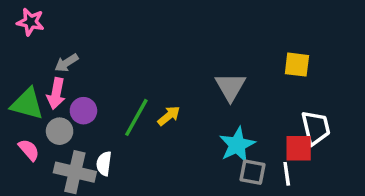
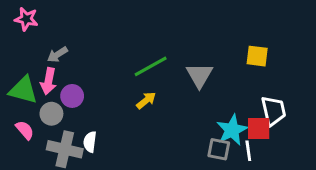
green line: (136, 117) -> (151, 66), moved, turned 32
cyan star: (237, 145) -> (232, 130), moved

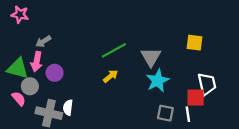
gray circle: (51, 114) -> (30, 86), moved
cyan star: (232, 130) -> (158, 81), moved

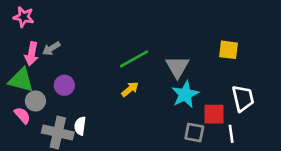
pink arrow: (37, 62) -> (32, 54), moved
red square: (196, 97) -> (214, 114), moved
white line: (188, 114) -> (231, 134), moved

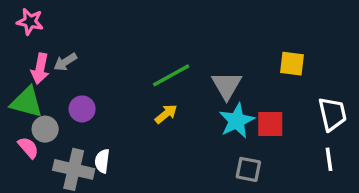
white trapezoid: (243, 98) -> (332, 114), moved
red square: (214, 114) -> (270, 124), moved
white line: (231, 134) -> (329, 159), moved

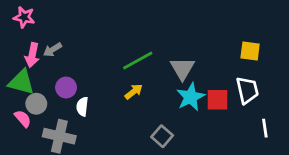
yellow square: (292, 64) -> (250, 51), moved
white trapezoid: (332, 114) -> (247, 90), moved
white semicircle: (102, 161) -> (82, 106), moved
gray square: (248, 169) -> (162, 136), moved, turned 30

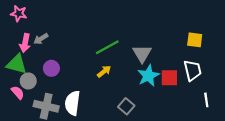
white semicircle: (82, 106) -> (72, 103), moved, size x1.6

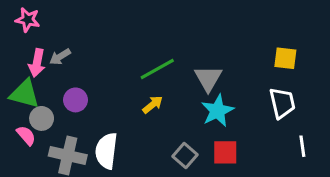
red square: (169, 78) -> (225, 152), moved

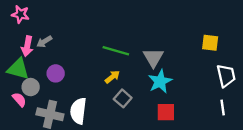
green line: (157, 69) -> (116, 51), turned 45
white trapezoid: (282, 103) -> (226, 76), moved
gray square: (185, 155) -> (123, 98), moved

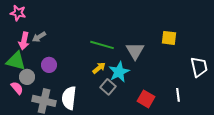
yellow square: (210, 43) -> (169, 38), moved
cyan star: (160, 81) -> (119, 72), moved
white line: (223, 107) -> (178, 95), moved
red square: (166, 112) -> (146, 99), turned 30

